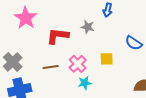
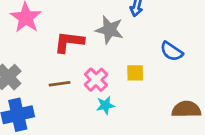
gray star: (88, 27) -> (109, 30), size x1.5

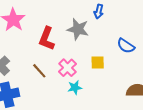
red L-shape: (69, 42) -> (47, 39), turned -75
brown line: (60, 84) -> (39, 71), turned 56

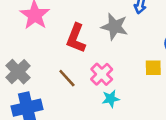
yellow square: (98, 62) -> (153, 68), moved

